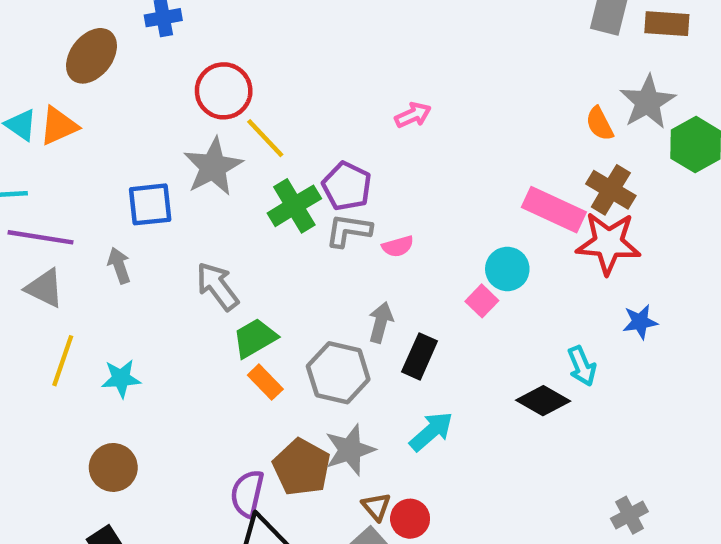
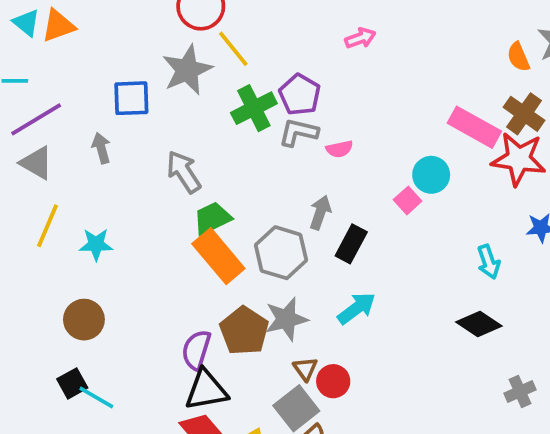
purple line: (41, 237) -> (36, 119), turned -44
orange rectangle: (265, 382) -> (218, 256), size x1.8
black diamond: (543, 401) -> (479, 324), moved

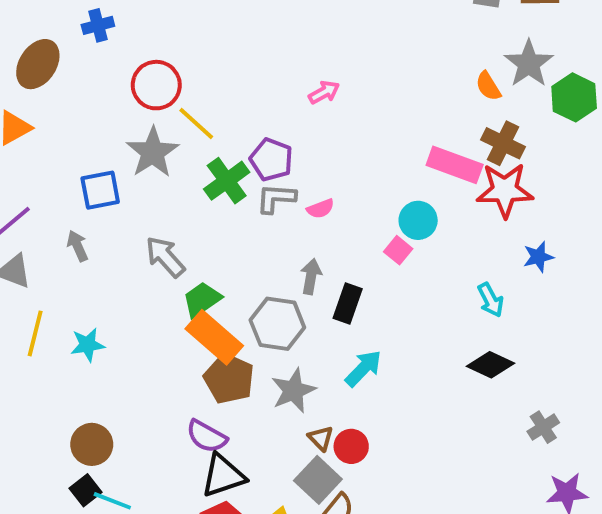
brown circle: (84, 320) -> (92, 444), moved
brown pentagon: (244, 331) -> (229, 379), moved
purple semicircle: (196, 350) -> (207, 436), turned -69

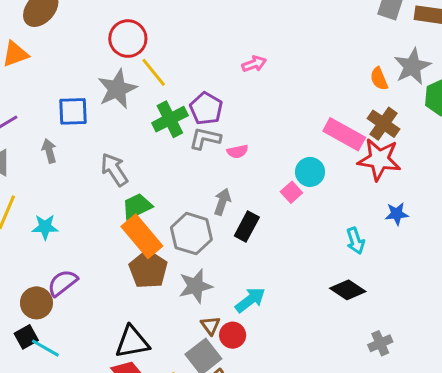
cyan arrow: (363, 368) -> (250, 300), moved
purple semicircle: (207, 436) -> (63, 283), moved, turned 104

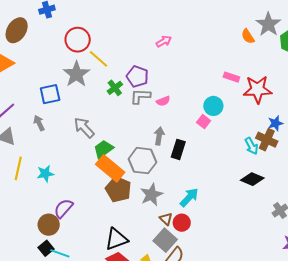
green cross: (170, 119) -> (115, 88), size x0.7
brown cross: (383, 124) -> (267, 140), moved
pink rectangle: (344, 134) -> (231, 77), size x0.6

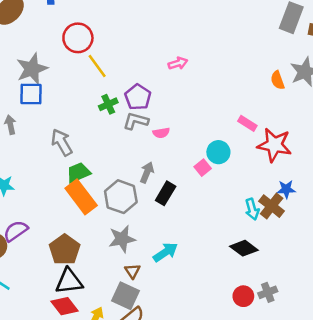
gray star: (76, 74) -> (32, 69), moved
brown pentagon: (118, 189) -> (65, 250), moved
red circle: (182, 223) -> (243, 296), moved
gray square: (165, 240) -> (126, 296), turned -30

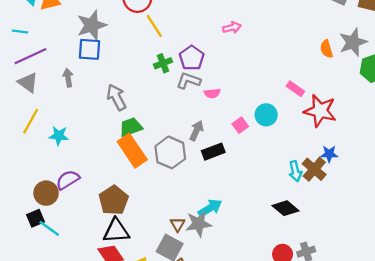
pink square: (203, 168) -> (240, 125), moved
black rectangle: (166, 193) -> (213, 152), turned 35
gray star: (122, 239) -> (199, 224), moved

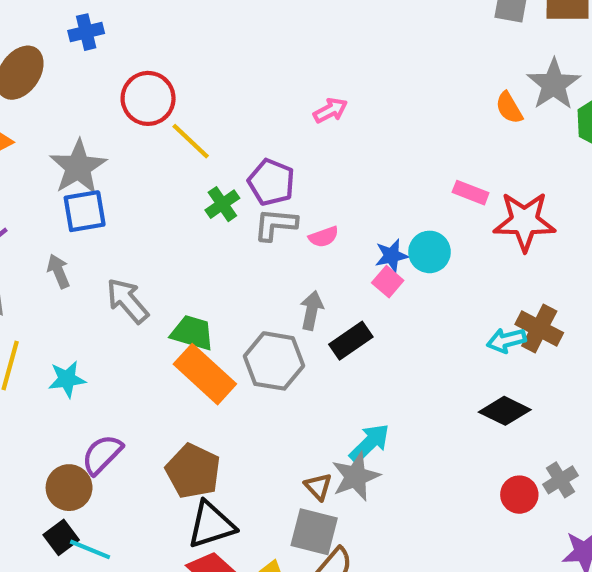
gray arrow: (116, 97) -> (127, 301), moved
green trapezoid: (131, 127) -> (192, 333), turned 50
blue star: (329, 154) -> (391, 256), moved
cyan arrow: (295, 171) -> (506, 340), turned 102

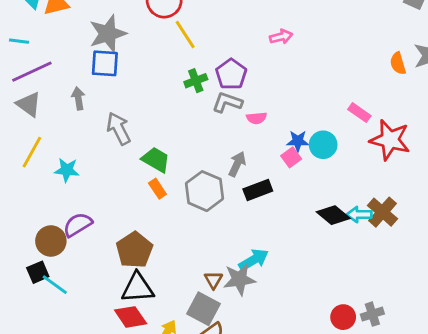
orange rectangle: (205, 374) -> (157, 189), size x0.5
black diamond: (505, 411) -> (333, 215), moved

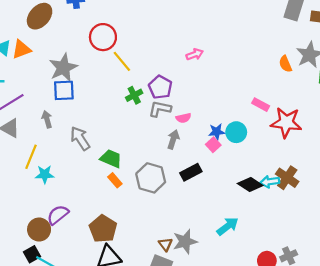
yellow line: (32, 152) -> (31, 157), moved
gray arrow: (237, 164) -> (173, 139), moved
cyan arrow: (254, 260) -> (228, 226), moved

